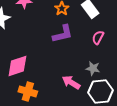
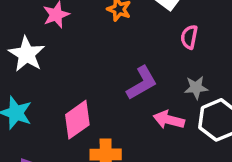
purple L-shape: (63, 34) -> (142, 83), moved

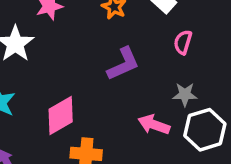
purple L-shape: (142, 83) -> (123, 64), moved

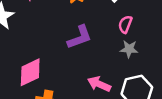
gray star: (185, 94) -> (129, 49), moved

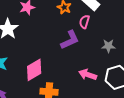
pink semicircle: (125, 24) -> (84, 22), moved

